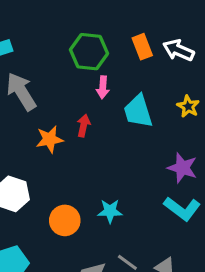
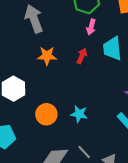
red arrow: (84, 126) -> (82, 56), moved

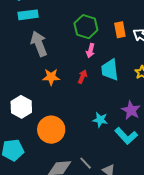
orange circle: (46, 114) -> (51, 130), size x1.4
cyan star: (79, 114) -> (100, 120), moved

